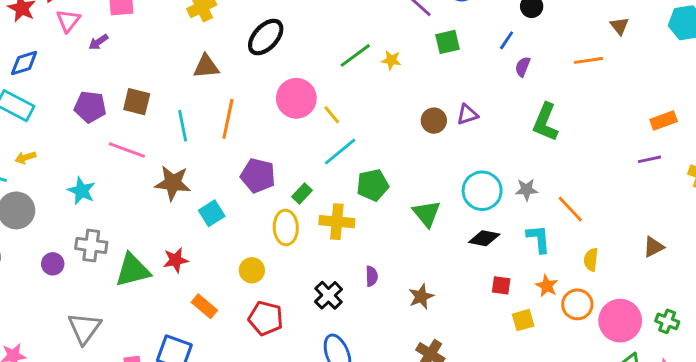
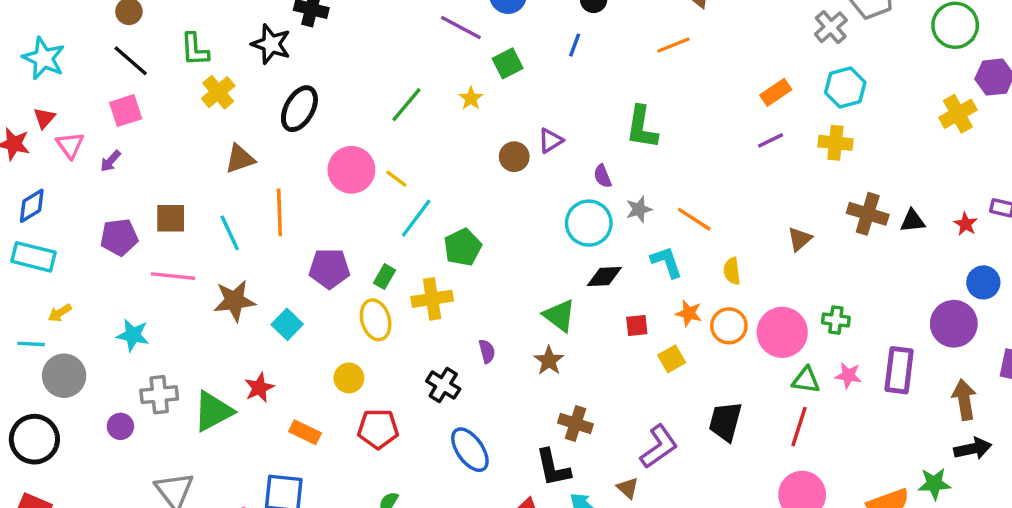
yellow star: (391, 60) -> (471, 98), moved, turned -30
purple semicircle: (523, 67) -> (603, 176), moved, turned -30
green triangle: (427, 214) -> (559, 316), moved

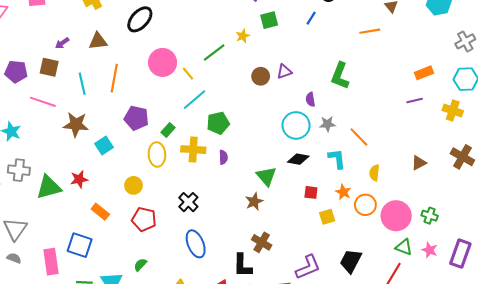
green line: (407, 105) -> (214, 53), moved
purple arrow: (110, 161) -> (62, 43), moved
purple semicircle: (487, 351) -> (223, 157), moved

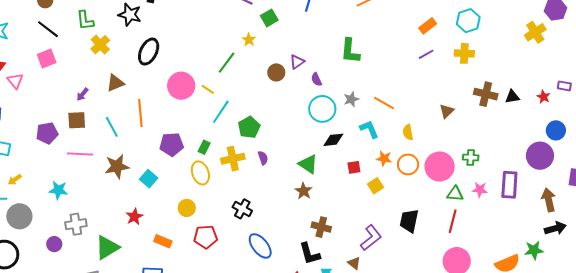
purple semicircle: (310, 99) -> (316, 79), moved
green triangle: (49, 187) -> (107, 247), moved

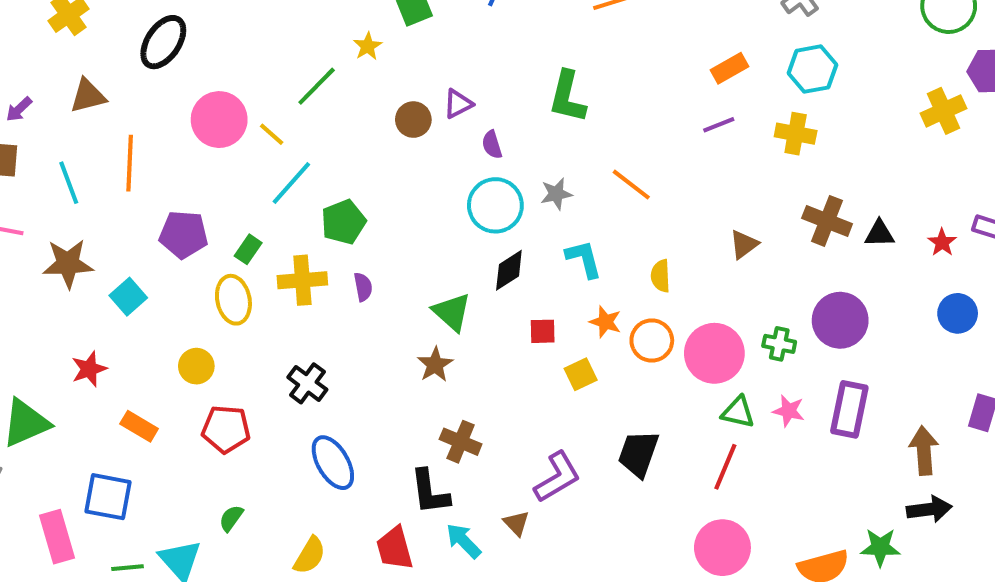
orange line: (384, 103) -> (631, 185), moved
black diamond: (333, 140) -> (509, 270), turned -35
purple circle: (540, 156) -> (840, 320), moved

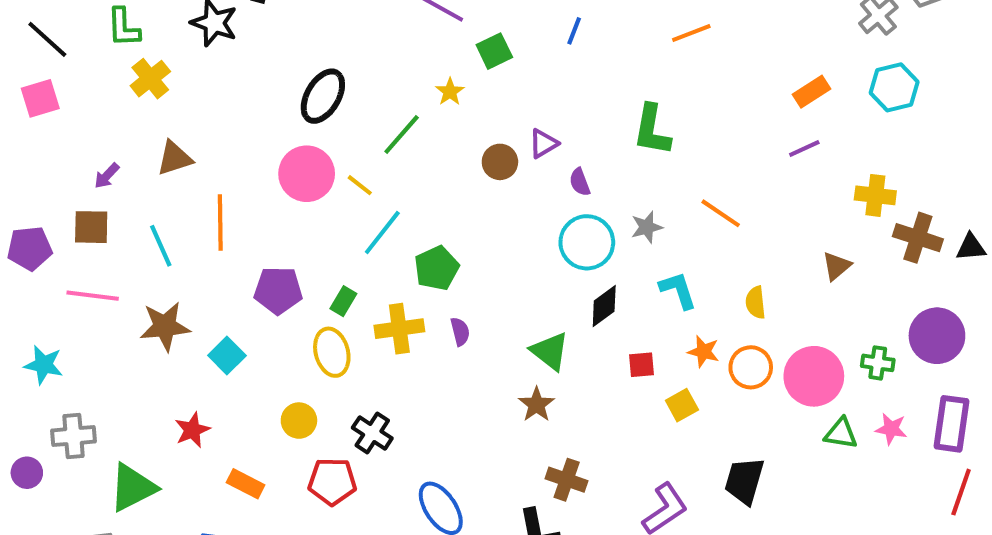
black ellipse: (163, 42) -> (323, 96), moved
yellow cross: (796, 134) -> (875, 195), moved
black cross: (307, 383) -> (372, 433), moved
red line: (725, 467) -> (961, 492), moved

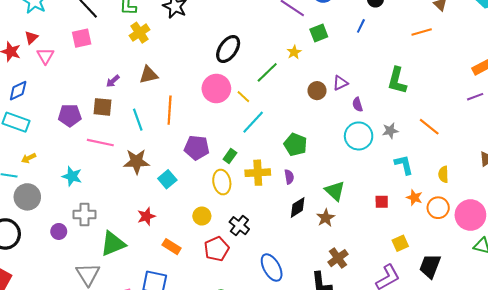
green pentagon: (437, 268) -> (295, 144), moved, turned -30
black diamond: (604, 306) -> (298, 207), moved
yellow square: (682, 405) -> (400, 243), moved
brown cross: (567, 480) -> (338, 258), turned 30
red pentagon: (332, 481) -> (217, 249), turned -30

